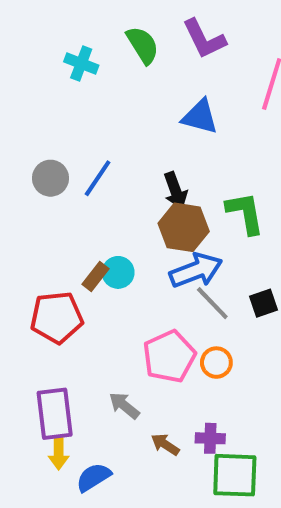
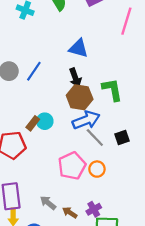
blue triangle: (200, 117) -> (78, 48), moved
gray arrow: (124, 406) -> (48, 203), moved
purple cross: (210, 438) -> (94, 209), turned -32

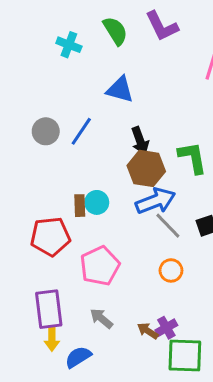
blue triangle: (78, 48) -> (120, 90), moved
brown rectangle: (33, 123) -> (80, 206), turned -40
pink pentagon: (72, 166) -> (100, 266), moved
brown arrow: (70, 213) -> (148, 331), moved

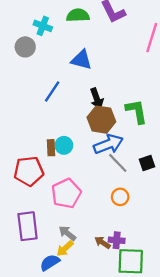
green semicircle: (115, 31) -> (78, 15), turned -60
gray circle: (46, 131) -> (25, 47), moved
purple cross: (166, 328) -> (117, 240), turned 35
yellow arrow: (52, 339) -> (65, 248), moved, turned 48

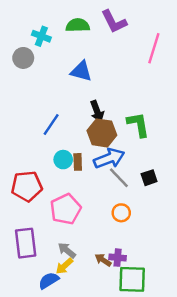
blue line: (52, 91) -> (51, 124), moved
brown rectangle: (51, 148) -> (78, 162), moved

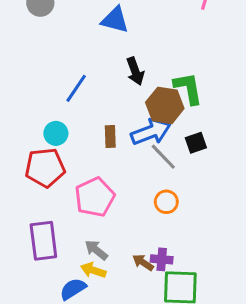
brown hexagon: (102, 133) -> (165, 105), moved
cyan circle: (63, 160) -> (56, 133), moved
black square: (149, 178) -> (196, 143), moved
yellow arrow: (64, 266) -> (93, 270), turned 60

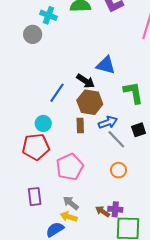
blue triangle: (115, 20) -> (106, 65), moved
black arrow: (135, 71) -> (86, 81), moved, turned -36
brown hexagon: (165, 105) -> (90, 102), moved
blue arrow: (151, 132) -> (108, 122), size x0.7
purple rectangle: (43, 241) -> (35, 197), size x0.7

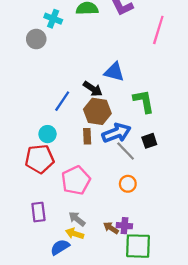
blue arrow: (108, 122) -> (117, 133), size x1.4

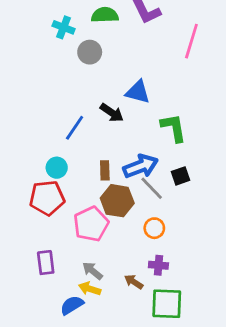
gray circle: (36, 39) -> (90, 52), moved
brown hexagon: (97, 111) -> (117, 201), moved
purple cross: (124, 226) -> (158, 265), moved

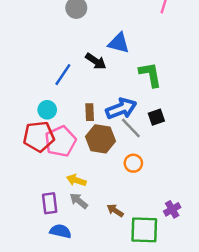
pink pentagon: (91, 224) -> (61, 141), moved
purple rectangle: (46, 263) -> (50, 203), moved
purple cross: (158, 265) -> (172, 209), moved, turned -35
yellow arrow: (90, 289) -> (76, 180), moved
blue semicircle: (72, 305) -> (61, 231), turned 45

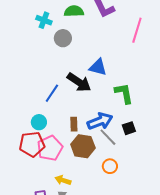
black arrow: (96, 61) -> (79, 82), size x1.4

